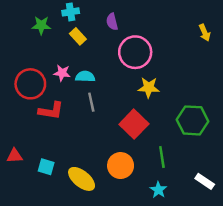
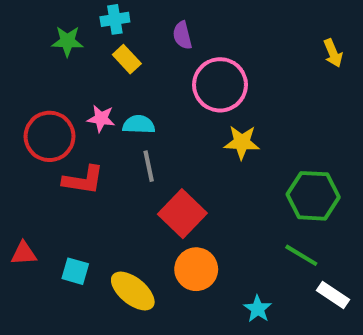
red square: (134, 124) -> (182, 214), moved
green line: (162, 157) -> (301, 255), moved, turned -50

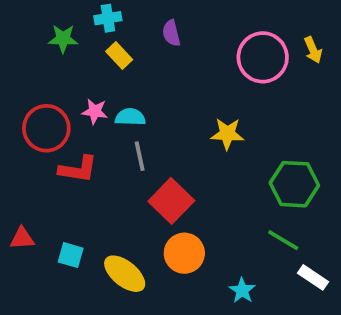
pink circle: (220, 85) -> (263, 57), moved

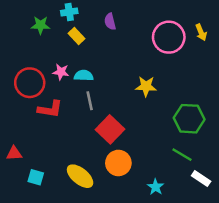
cyan square: (71, 255) -> (36, 177), moved

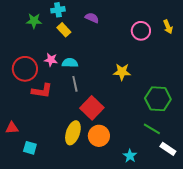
purple semicircle: (110, 22) -> (92, 18), turned 128
pink circle: (169, 37) -> (141, 31), size x0.7
yellow ellipse: (80, 176) -> (73, 133), moved, turned 70

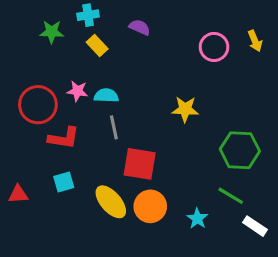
red square: (92, 108) -> (140, 164), turned -35
yellow ellipse: (73, 133) -> (111, 202), turned -60
cyan square: (30, 148) -> (64, 182), moved, turned -32
cyan star: (130, 156) -> (197, 219), moved

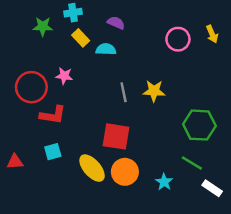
cyan semicircle: (106, 96) -> (106, 49), moved
gray line: (114, 127) -> (124, 92), moved

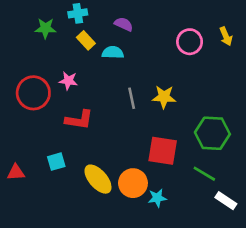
red L-shape: (53, 115) -> (79, 120), moved
red square: (116, 136) -> (163, 151), moved
cyan star: (164, 182) -> (157, 198), moved, turned 30

